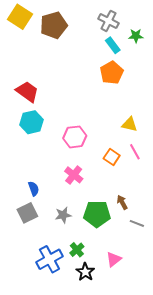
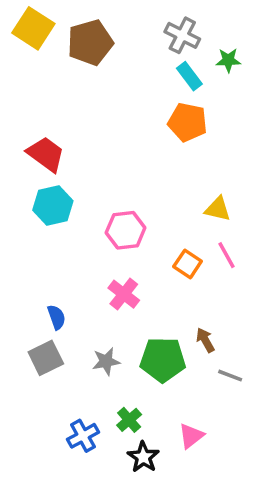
orange pentagon: (112, 73) -> (188, 122), turned -30
blue cross: (49, 259) -> (83, 436), size x0.7

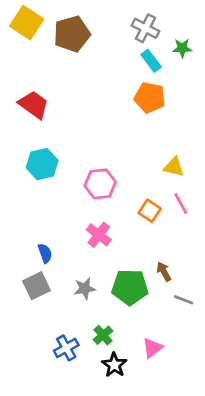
red trapezoid: (46, 154) -> (34, 105), moved

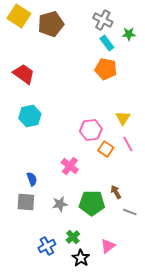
yellow triangle: (174, 167) -> (123, 118), turned 49
pink hexagon: (100, 184) -> (91, 130), moved
gray square: (37, 286) -> (26, 202), turned 30

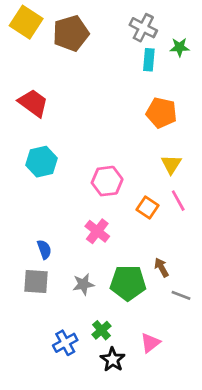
cyan rectangle: (107, 43) -> (149, 60), turned 42
orange pentagon: (106, 69) -> (161, 113), moved
pink hexagon: (91, 130) -> (107, 181), moved

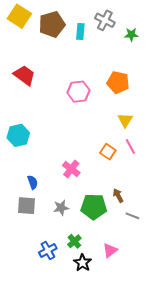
cyan rectangle: (149, 60) -> (80, 31), moved
cyan hexagon: (42, 162) -> (18, 135), moved
pink hexagon: (107, 181) -> (78, 92), moved

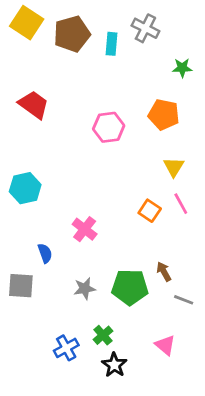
green star: (131, 35) -> (182, 68), moved
pink cross: (71, 169) -> (85, 229), moved
gray square: (26, 206) -> (21, 286), moved
pink triangle: (110, 250) -> (165, 345), moved, turned -42

